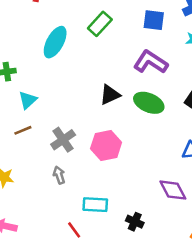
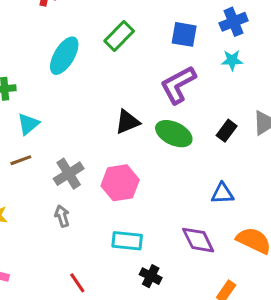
purple L-shape: (151, 62) -> (178, 85), turned -64
cyan rectangle: (95, 205) -> (127, 241), moved

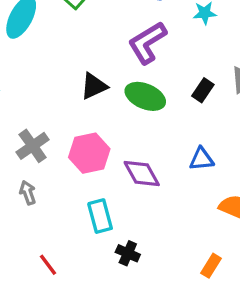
purple diamond: (198, 240) -> (142, 173), moved
cyan rectangle: (127, 241) -> (100, 216), turned 72

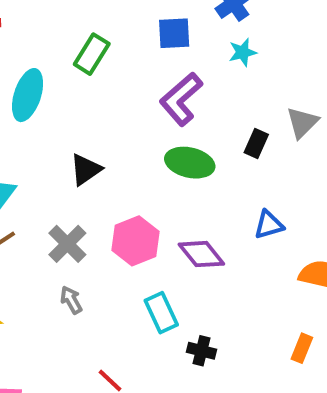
black triangle: (94, 86) -> (86, 170), moved

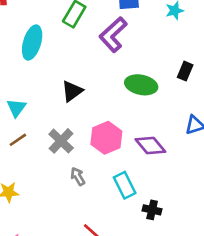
purple L-shape: (181, 99) -> (113, 35), moved
gray arrow: (71, 300) -> (78, 176), moved

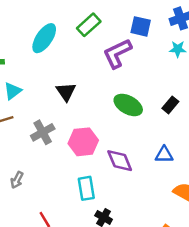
black triangle: (72, 91) -> (66, 92), turned -45
gray arrow: (78, 176) -> (17, 180), moved, turned -140

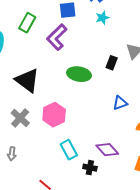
black triangle: (66, 92) -> (27, 80), size x1.5
purple diamond: (120, 161) -> (107, 150), moved
gray arrow: (17, 180) -> (12, 154), moved

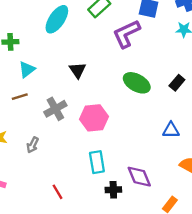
black triangle: (27, 80) -> (78, 70), size x0.6
black cross: (90, 168) -> (113, 190), turned -32

